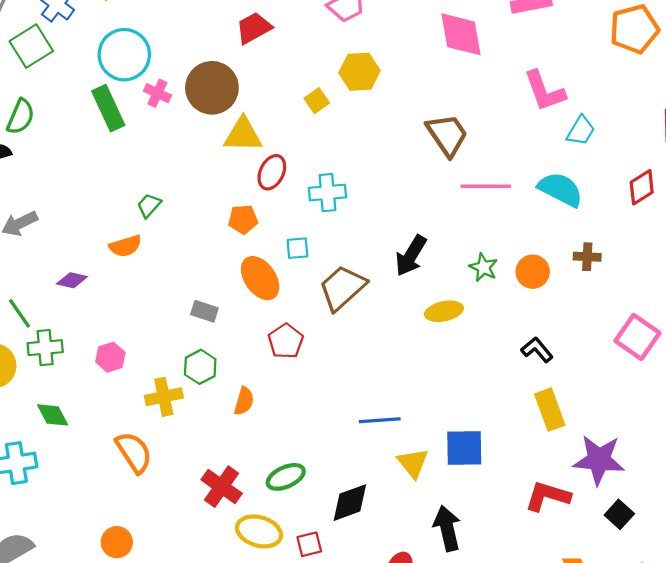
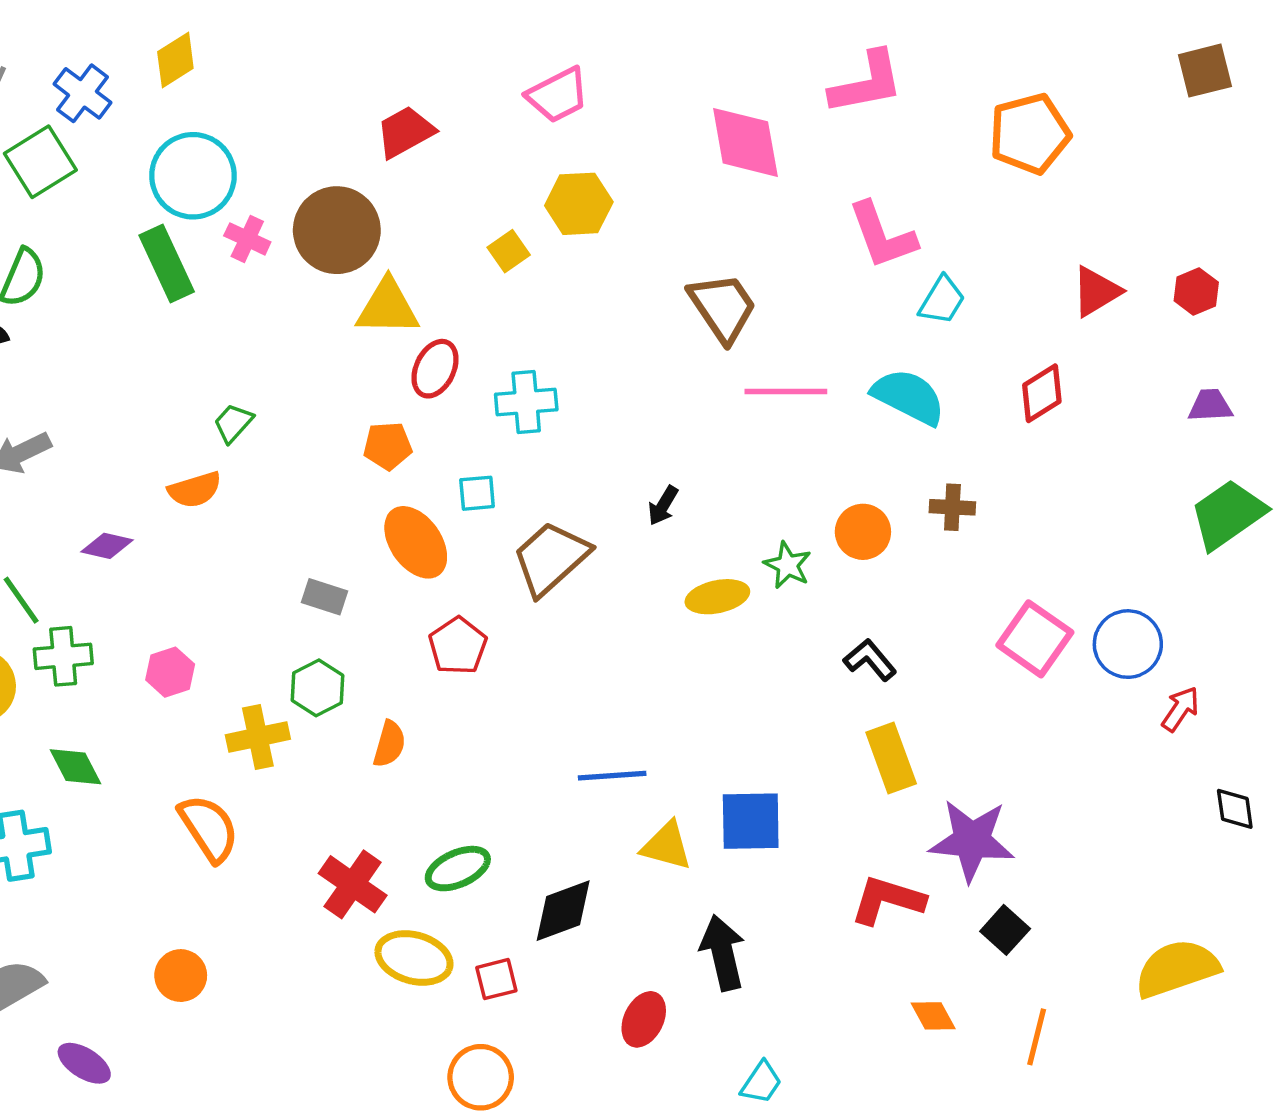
black arrow: (411, 256) -> (663, 505), size x0.6
green star: (484, 267) -> (788, 565), moved
yellow triangle: (413, 463) -> (667, 846), turned -36

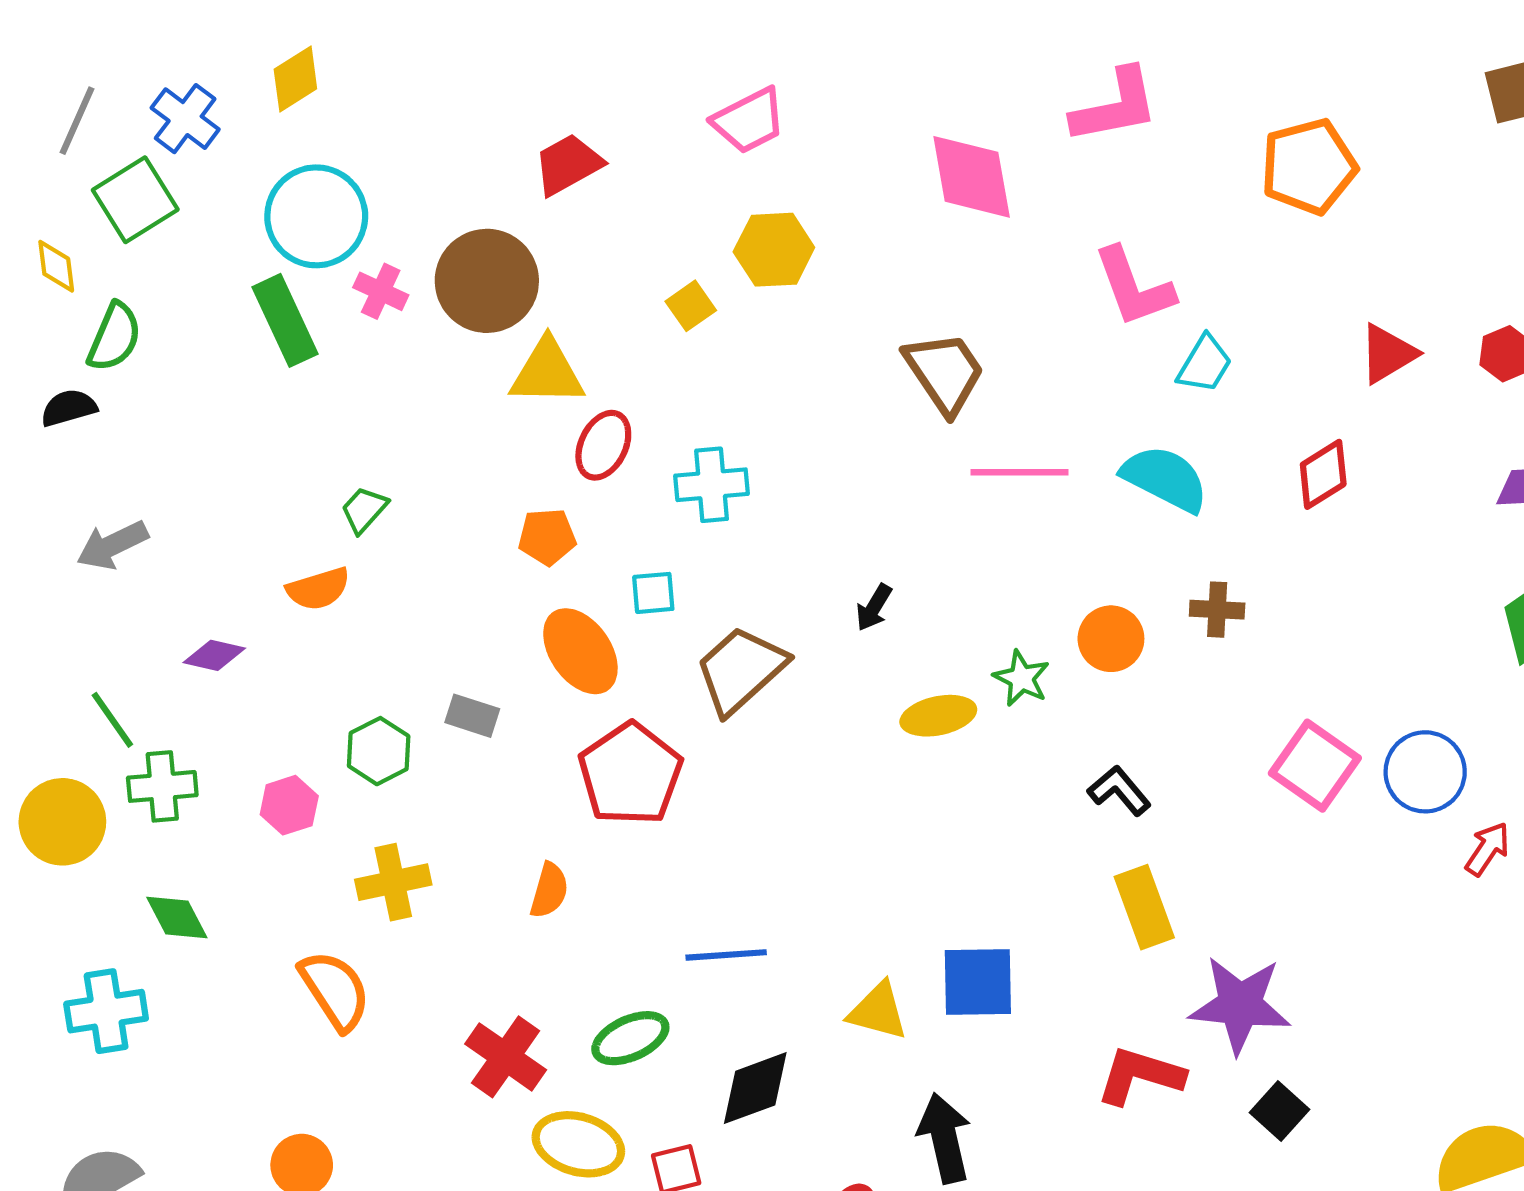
red pentagon: (458, 646) -> (630, 774), size x1.5
green hexagon: (318, 688) -> (379, 751), moved
blue line: (612, 776) -> (726, 955), moved

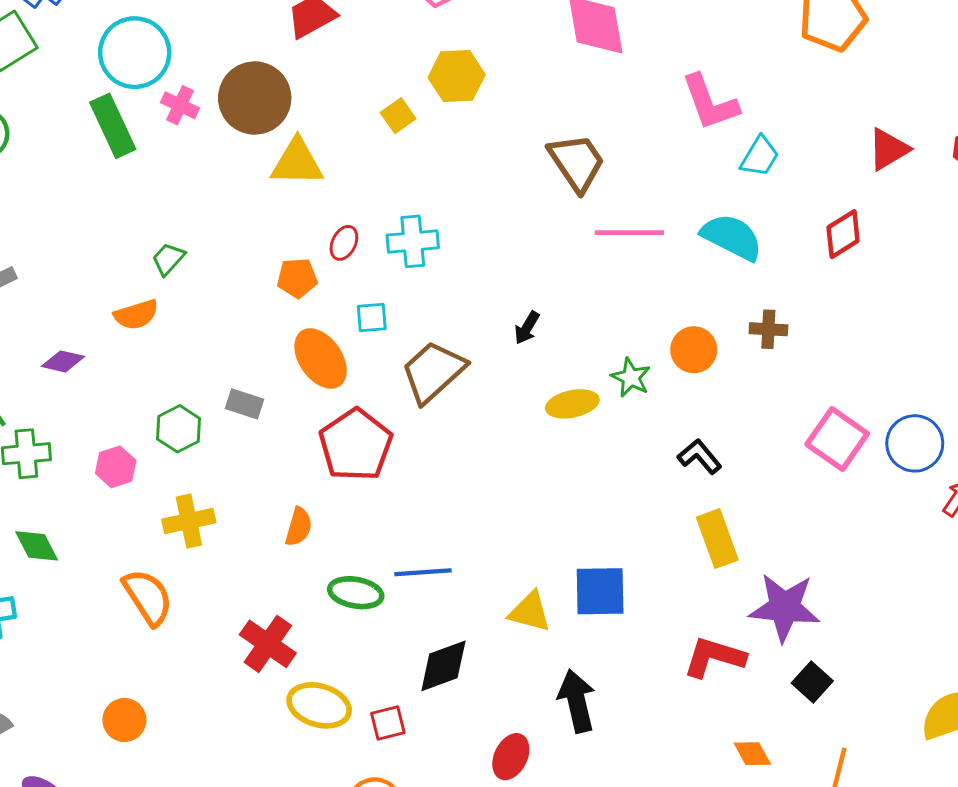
red ellipse: (603, 445) -> (344, 243), moved, size x0.7
green ellipse: (630, 1038) -> (356, 593), moved, turned 34

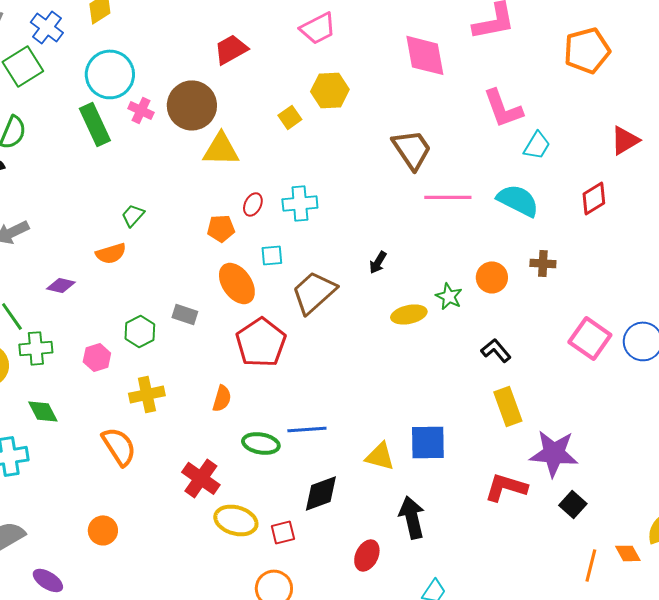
orange diamond: (752, 754) -> (628, 553), moved

